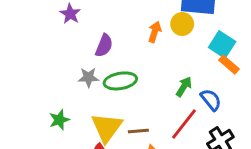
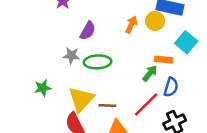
orange rectangle: (229, 65) -> (164, 60), moved, turned -42
blue semicircle: (211, 100) -> (171, 87), turned 48

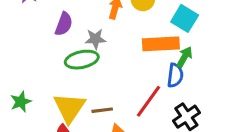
gray star: (71, 56) -> (95, 39), moved
orange rectangle: (164, 60) -> (161, 44), size x1.6
green arrow: (150, 73) -> (185, 57), moved

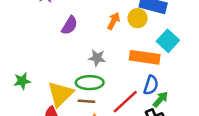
gray star: (95, 39) -> (97, 58), moved
green arrow: (185, 57) -> (160, 99), moved
green ellipse: (82, 60) -> (90, 83), moved

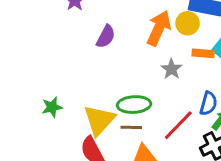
orange arrow: (114, 21) -> (159, 28), size x1.6
orange rectangle: (145, 57) -> (203, 53), moved, size x0.6
gray star: (97, 58) -> (171, 69), moved, turned 30

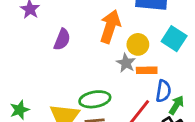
yellow circle: (188, 23) -> (138, 44), moved
orange rectangle: (203, 53) -> (147, 70), moved

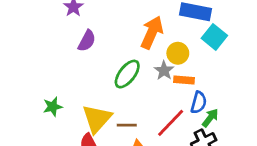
purple semicircle: (62, 39) -> (87, 41), moved
cyan square: (174, 39) -> (214, 37), moved
green ellipse: (95, 99) -> (127, 74), moved, turned -48

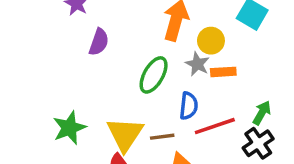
blue semicircle: (199, 102) -> (189, 106), moved
green star: (53, 107) -> (69, 128), size x1.4
red line: (171, 123) -> (215, 126), turned 36

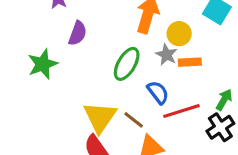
blue semicircle: (189, 106) -> (158, 92), turned -45
green star: (69, 128) -> (43, 64), moved
brown line: (162, 137) -> (134, 120), turned 45

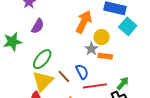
green ellipse: (127, 64) -> (42, 59), moved
brown line: (134, 120) -> (64, 76), moved

